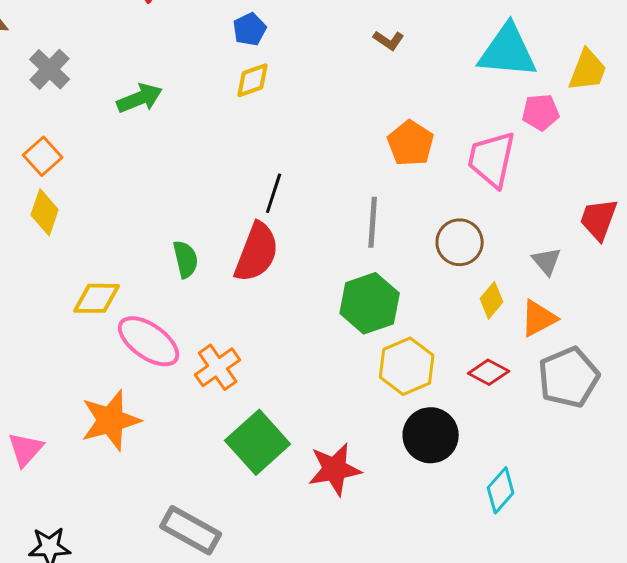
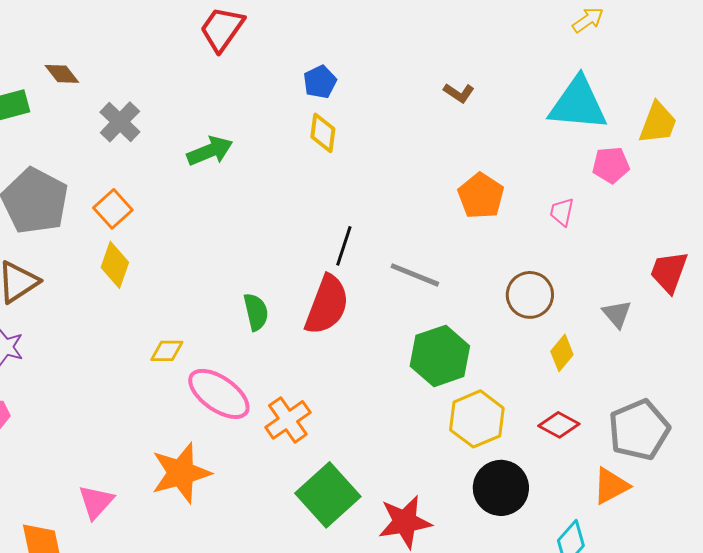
yellow diamond: (253, 80) -> (323, 133), turned -63
pink trapezoid: (492, 159) -> (562, 212), size x0.5
gray line: (373, 222) -> (415, 275), moved, turned -72
yellow diamond: (97, 298) -> (167, 351), size x0.7
orange triangle: (539, 318) -> (611, 486), moved

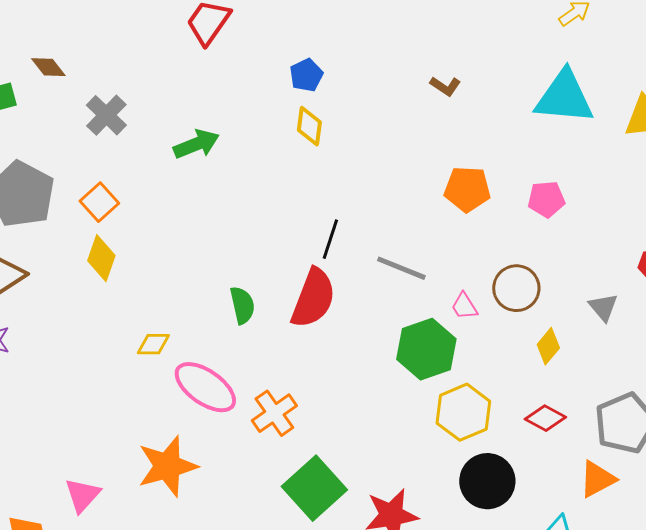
pink pentagon: (611, 165) -> (546, 199), moved
orange pentagon: (481, 196) -> (467, 189), turned -30
pink trapezoid: (562, 212) -> (464, 306), moved, turned -44

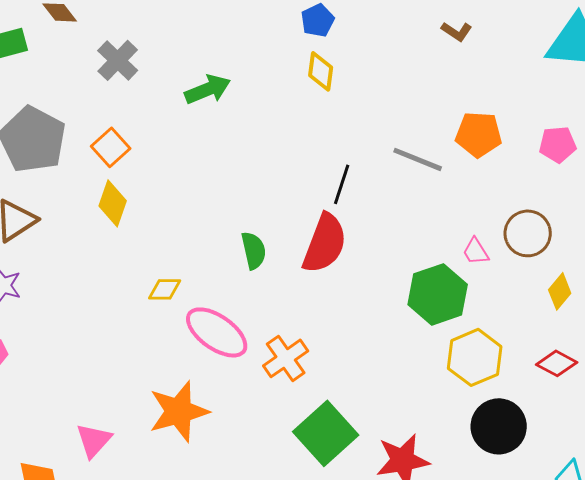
gray line: (401, 268) -> (418, 159), moved

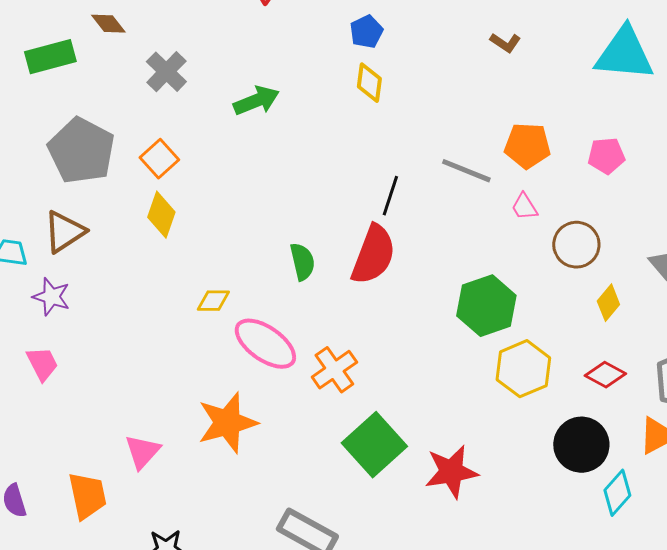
pink trapezoid: (476, 251) -> (524, 207), moved
black circle: (499, 426) -> (581, 445), moved

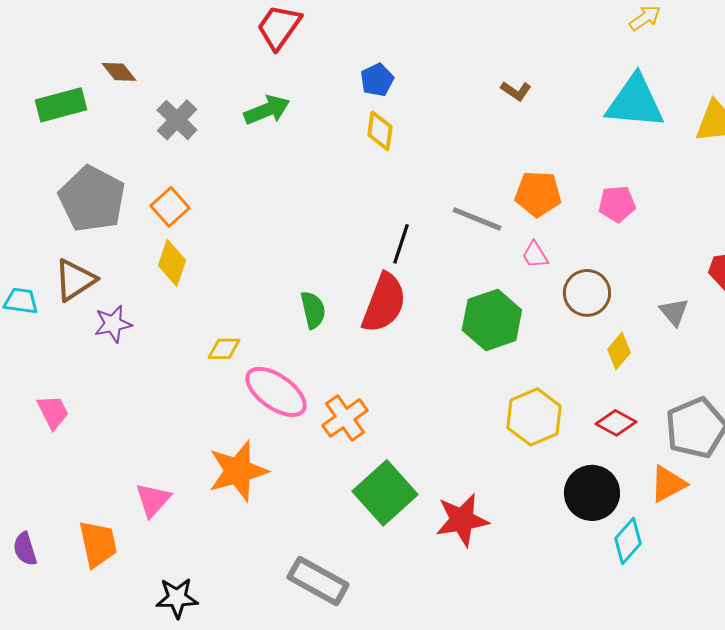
green arrow: (256, 101) -> (267, 110), moved
purple star: (51, 297) -> (113, 324), moved, turned -30
green hexagon: (486, 306) -> (492, 320), moved

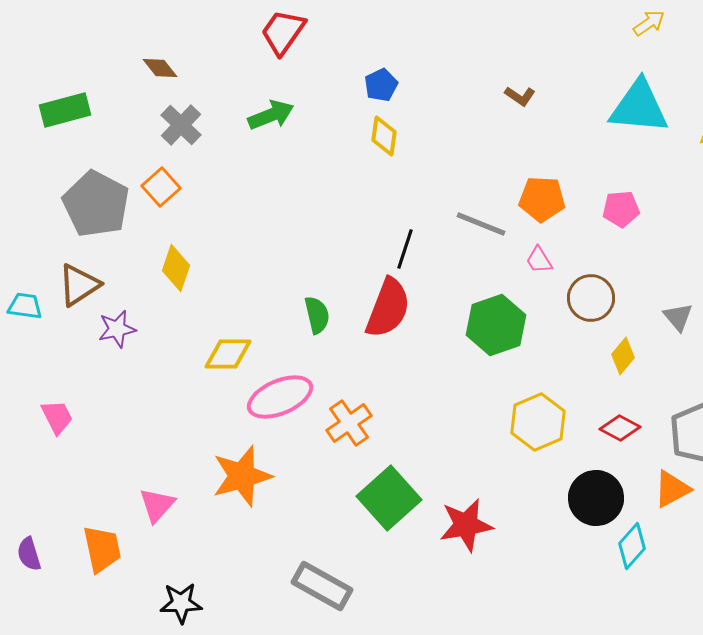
brown diamond: (119, 72) -> (160, 68), moved
orange square: (170, 207) -> (161, 187), moved
yellow diamond: (224, 349) -> (228, 354), size x1.4
pink ellipse: (276, 392) -> (280, 397), turned -58

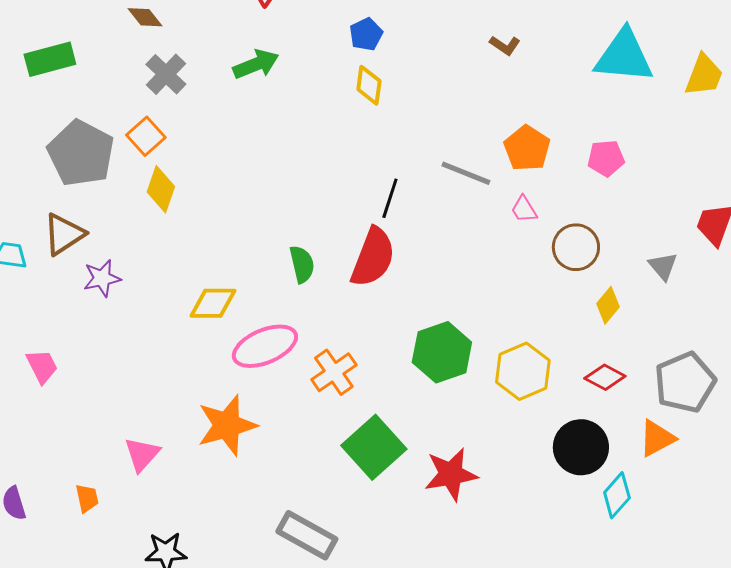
orange pentagon: (542, 199) -> (527, 148), turned 30
yellow diamond: (176, 268) -> (161, 189), moved
green hexagon: (496, 325) -> (442, 352), moved
orange trapezoid: (102, 549) -> (87, 498), size x0.6

